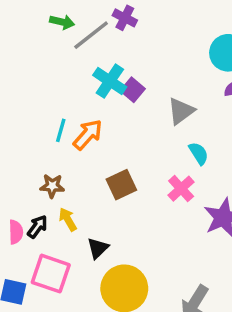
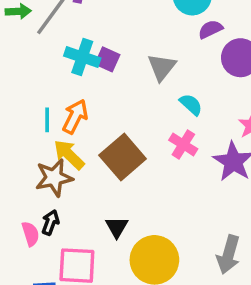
brown square: (121, 185) -> (123, 157), size x1.4
brown star: (52, 186) -> (54, 178), size x1.5
yellow arrow: (68, 219) -> (69, 155), moved, size x1.4

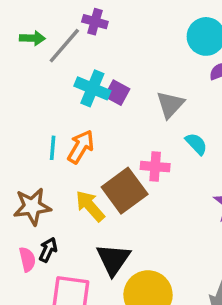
pink cross: (183, 144) -> (155, 167), moved, turned -32
yellow arrow: (69, 155) -> (90, 206), moved
brown star: (54, 178) -> (32, 207), moved
black triangle: (117, 227) -> (113, 259), size x1.5

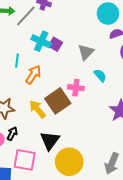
cyan line: (53, 148) -> (17, 61), moved

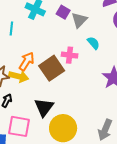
purple square: (55, 44) -> (63, 12), moved
orange arrow: (33, 75) -> (27, 61), moved
yellow arrow: (37, 109) -> (19, 76), moved, turned 144

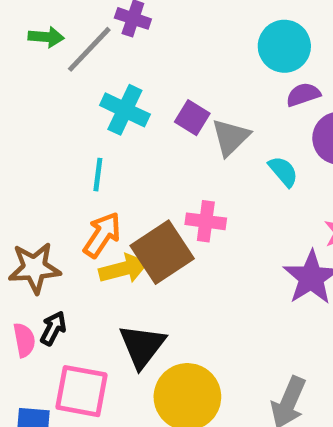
cyan line: (11, 29) -> (98, 175), moved
cyan semicircle: (93, 43) -> (283, 171), moved
yellow arrow: (19, 76) -> (124, 269), moved, turned -30

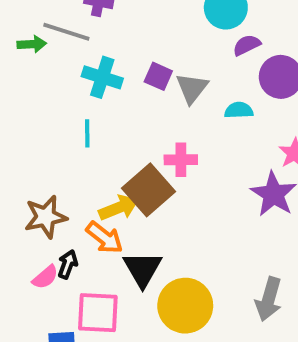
green arrow: (46, 37) -> (32, 44), moved
gray line: (89, 49) -> (66, 32), turned 72
cyan semicircle: (283, 171) -> (239, 110), turned -44
orange arrow: (102, 235) -> (104, 238), moved, turned 102
pink semicircle: (24, 340) -> (45, 277), turned 68

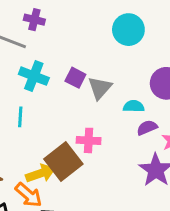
purple semicircle: (247, 45) -> (147, 128), moved

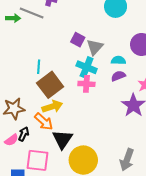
cyan cross: (34, 76) -> (87, 67), moved
purple semicircle: (147, 128) -> (118, 76), moved
brown square: (63, 161) -> (50, 85), moved

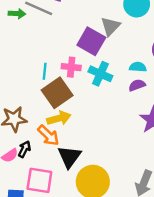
purple square: (78, 40) -> (91, 41), size x1.6
gray triangle: (95, 47) -> (110, 26), moved
pink cross: (86, 84) -> (71, 67), moved

